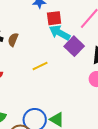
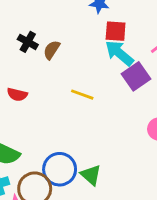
yellow line: (40, 66) -> (82, 95), turned 35

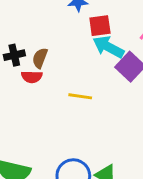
black cross: (28, 42) -> (14, 55), turned -30
red semicircle: (17, 94) -> (32, 77), moved

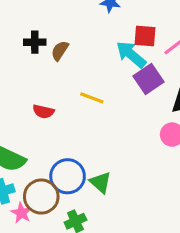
red square: (100, 26) -> (145, 36), moved
red semicircle: (32, 77) -> (43, 111), moved

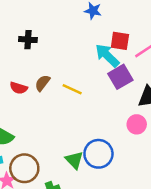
brown semicircle: (60, 51) -> (42, 83), moved
red semicircle: (43, 111) -> (19, 88), moved
blue circle: (68, 176) -> (98, 154), moved

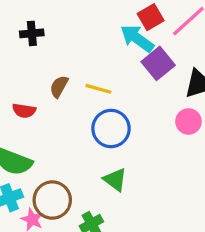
red square: (120, 41) -> (151, 17), turned -30
red semicircle: (19, 88) -> (24, 111), moved
blue circle: (98, 154) -> (111, 129), moved

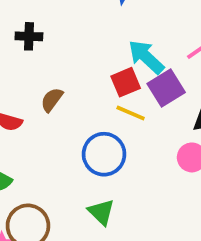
red square: (151, 17) -> (126, 82), moved
yellow line: (98, 89) -> (131, 113), moved

